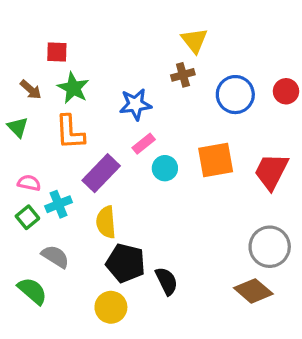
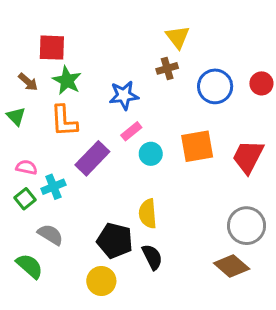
red square: (57, 52) -> (52, 48), size x1.4
yellow semicircle: (106, 222) -> (148, 214), moved

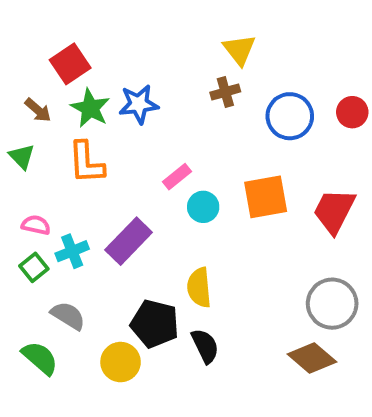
red square: (52, 48) -> (70, 64), turned -36
blue star: (124, 95) -> (139, 104), moved
purple rectangle: (92, 158) -> (129, 241), moved
yellow circle: (101, 281) -> (121, 362), moved

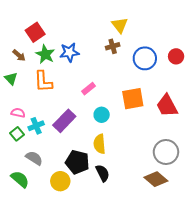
cyan circle: (203, 207) -> (102, 115), moved
red trapezoid: (334, 211) -> (167, 106), turned -55

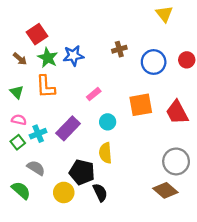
yellow triangle: (120, 25) -> (164, 14), moved
green triangle: (11, 79) -> (17, 92), moved
black semicircle: (103, 173) -> (100, 192), moved

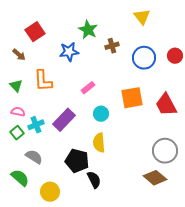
yellow triangle: (164, 14) -> (142, 17), moved
green star: (48, 58) -> (88, 30), moved
yellow circle: (64, 192) -> (50, 192), moved

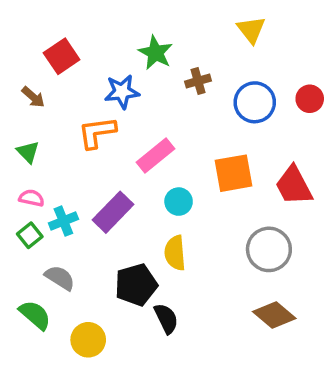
orange L-shape: (43, 81) -> (97, 132), moved, turned 85
pink rectangle: (88, 88) -> (156, 155), size x1.5
gray circle: (165, 151) -> (269, 249), moved
black pentagon: (77, 161) -> (136, 285), turned -30

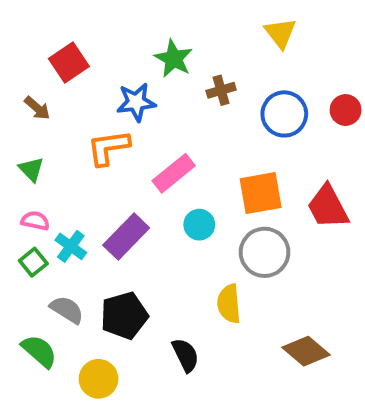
cyan cross: (63, 221) -> (71, 246), turned -32
gray circle: (269, 249) -> (265, 252), moved
yellow semicircle: (175, 253) -> (229, 304), moved
black pentagon: (136, 285) -> (124, 316), moved

